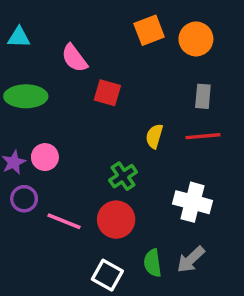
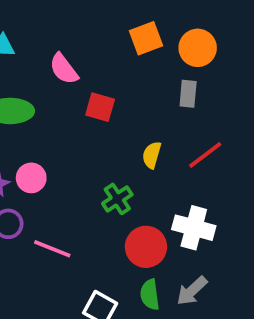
gray rectangle: (203, 96) -> (188, 94), moved
red line: (203, 136) -> (205, 155), turned -32
red circle: (116, 220) -> (146, 247), moved

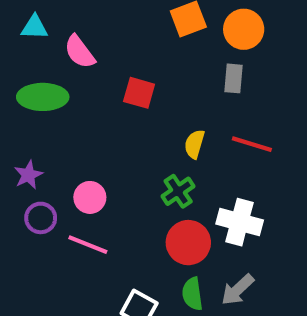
pink semicircle: (64, 69) -> (80, 52), moved
red line: (205, 155) -> (252, 144), turned 54
pink circle: (31, 178) -> (90, 197), moved
green cross: (117, 199) -> (178, 191), moved

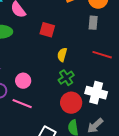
yellow semicircle: (194, 144) -> (62, 55), moved

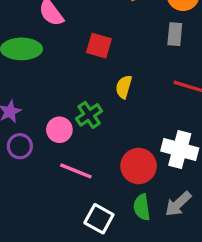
green cross: (66, 78) -> (89, 115), moved
pink line: (22, 104) -> (76, 171), moved

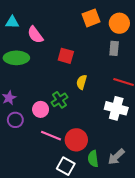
white cross: (180, 150) -> (116, 108), moved
red circle: (139, 166) -> (76, 140), moved

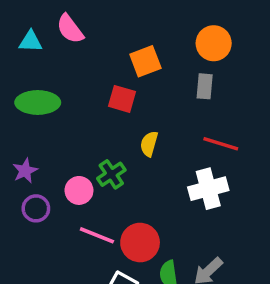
orange square: (91, 18) -> (145, 61), moved
pink semicircle: (35, 35) -> (70, 29), moved
white cross: (116, 108) -> (208, 189), turned -30

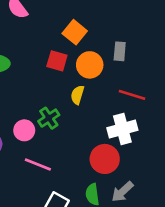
orange circle: (214, 43) -> (90, 65), moved
orange square: (145, 61) -> (75, 32), turned -30
red circle: (140, 243) -> (105, 159), moved

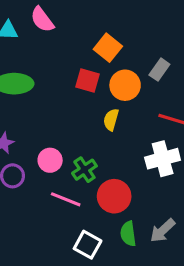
gray rectangle: (120, 51) -> (159, 70), turned 30
green cross: (49, 118) -> (84, 170), moved
red circle: (105, 159) -> (114, 196), moved

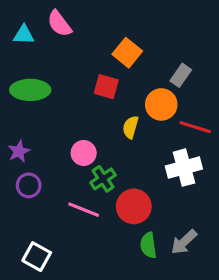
orange circle: (125, 85) -> (161, 104), moved
pink circle: (50, 160) -> (84, 153), moved
white square: (88, 245) -> (37, 257), moved

